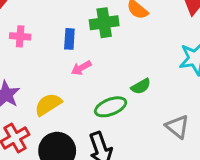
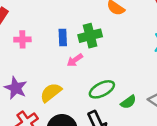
green cross: (104, 23) -> (90, 36), moved
green semicircle: (141, 86) -> (128, 102), moved

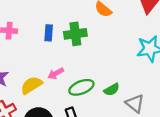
pink arrow: (75, 60) -> (56, 74), moved
green semicircle: (128, 102) -> (112, 90), moved

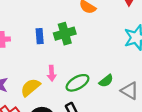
pink arrow: (56, 74) -> (52, 73), turned -56

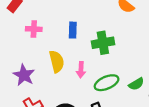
green cross: (65, 34) -> (103, 43), moved
yellow semicircle: (30, 87) -> (57, 61), moved, turned 110

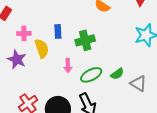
yellow semicircle: (57, 61) -> (42, 48), moved
purple star: (24, 75) -> (17, 59), moved

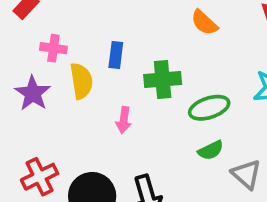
green ellipse: (91, 75) -> (209, 108), moved

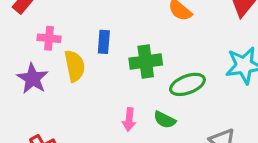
pink arrow: (124, 120) -> (129, 120), moved
green semicircle: (211, 150) -> (165, 120), moved, turned 55

